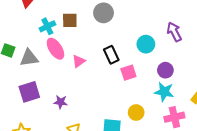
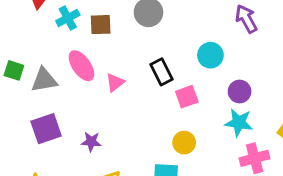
cyan cross: (47, 26) -> (68, 18), moved
purple arrow: (174, 32) -> (246, 19), moved
yellow circle: (136, 112) -> (184, 143), moved

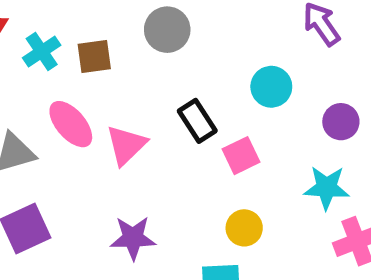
pink triangle: (115, 83) -> (126, 145), size x1.4
purple circle: (240, 91) -> (341, 122), moved
purple star: (91, 142) -> (133, 238), moved, size x1.4

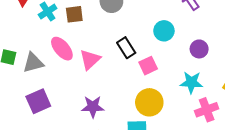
yellow circle: (244, 228) -> (149, 102), size x1.5

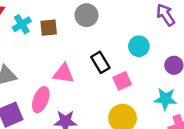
pink ellipse: (62, 49) -> (41, 100), moved, turned 60
pink triangle: (90, 60) -> (63, 74), turned 50

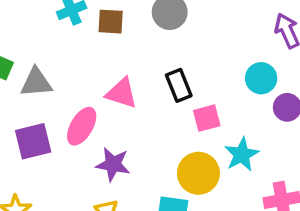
cyan circle: (139, 46) -> (261, 78), moved
cyan star: (165, 99) -> (242, 155), moved, turned 30

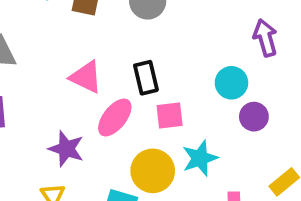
pink ellipse: (82, 126) -> (115, 118), moved

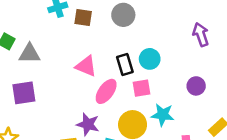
cyan circle: (231, 83) -> (150, 59), moved
purple star: (66, 149) -> (88, 124), moved
cyan star: (200, 158) -> (163, 115), turned 30

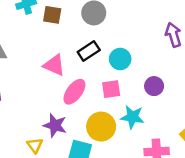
black rectangle: (125, 65) -> (89, 51), moved, turned 72
purple circle: (196, 86) -> (154, 86), moved

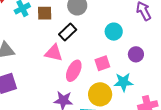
black rectangle: (89, 51) -> (68, 32), moved
cyan circle: (120, 59) -> (114, 32), moved

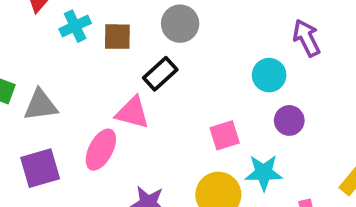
cyan circle: (114, 32) -> (269, 75), moved
pink ellipse: (74, 71) -> (101, 150), moved

